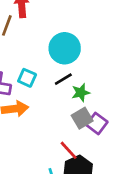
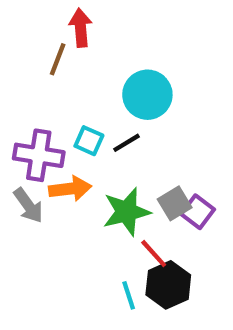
black line: (63, 79) -> (127, 143), moved
green star: (81, 93) -> (127, 212), moved, size x1.6

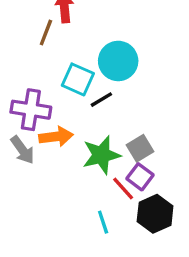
cyan square: (89, 141) -> (78, 79), moved, size x1.4
purple square: (198, 212) -> (140, 177), moved
black hexagon: (168, 285) -> (155, 214), moved

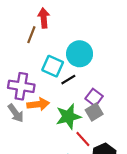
purple square: (140, 177) -> (94, 97), moved

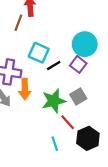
cyan circle: (80, 54) -> (85, 44), moved
purple square: (94, 97) -> (78, 64), moved
orange arrow: (38, 104) -> (25, 89), turned 96

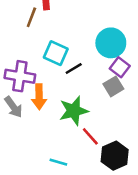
purple square: (78, 64) -> (120, 67), moved
gray square: (78, 97) -> (113, 86), moved
cyan line: (55, 144) -> (58, 162), moved, turned -56

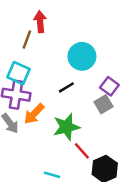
cyan circle: (111, 43) -> (82, 56), moved
cyan square: (56, 53) -> (19, 73), moved
orange arrow: (39, 97) -> (34, 114), turned 45

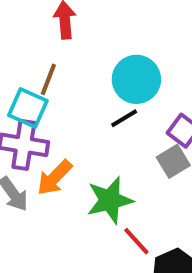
brown line: (27, 40) -> (48, 79), moved
black line: (66, 87) -> (124, 118), moved

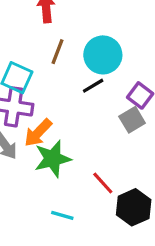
brown line: (48, 79) -> (57, 52), moved
green star: (110, 200) -> (53, 159), moved

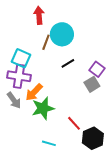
cyan circle: (103, 55) -> (62, 34), moved

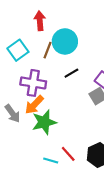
cyan square: (21, 58) -> (18, 50), moved, turned 30
purple cross: (19, 76) -> (33, 83), moved
red line: (74, 123) -> (68, 154), moved

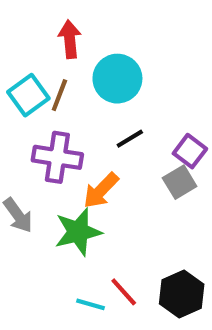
brown line: (47, 50) -> (59, 95), moved
orange arrow: (34, 105) -> (101, 190), moved

